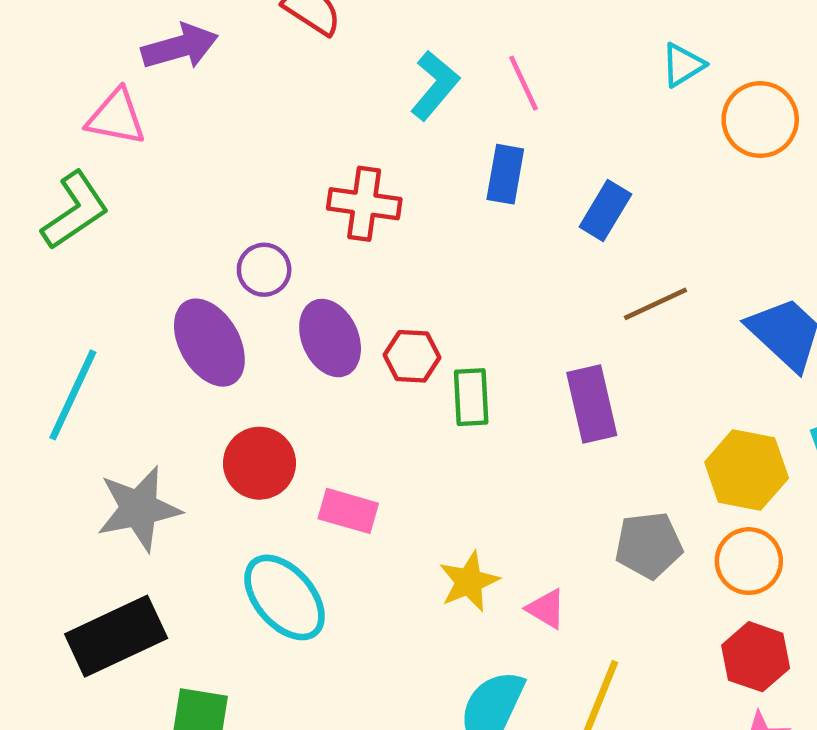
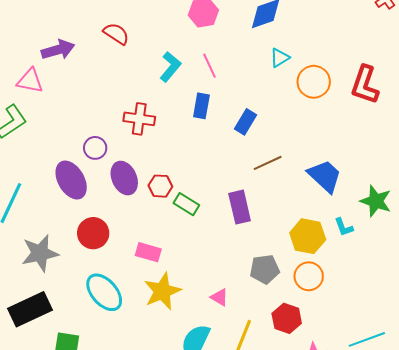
green rectangle: (471, 397) -> (186, 204), turned -55
pink rectangle: (348, 511) -> (148, 252), moved
yellow star: (469, 582) -> (162, 291), moved, size x1.4
red hexagon: (756, 657) -> (287, 318), moved

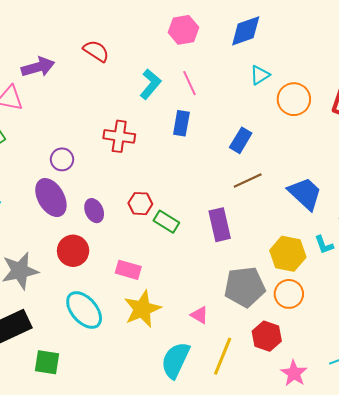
blue rectangle: (246, 122) -> (241, 140), moved
purple circle: (95, 148) -> (62, 159), moved
purple ellipse: (124, 178) -> (94, 211), moved, size x0.7
gray pentagon: (265, 269) -> (245, 287), size x1.4

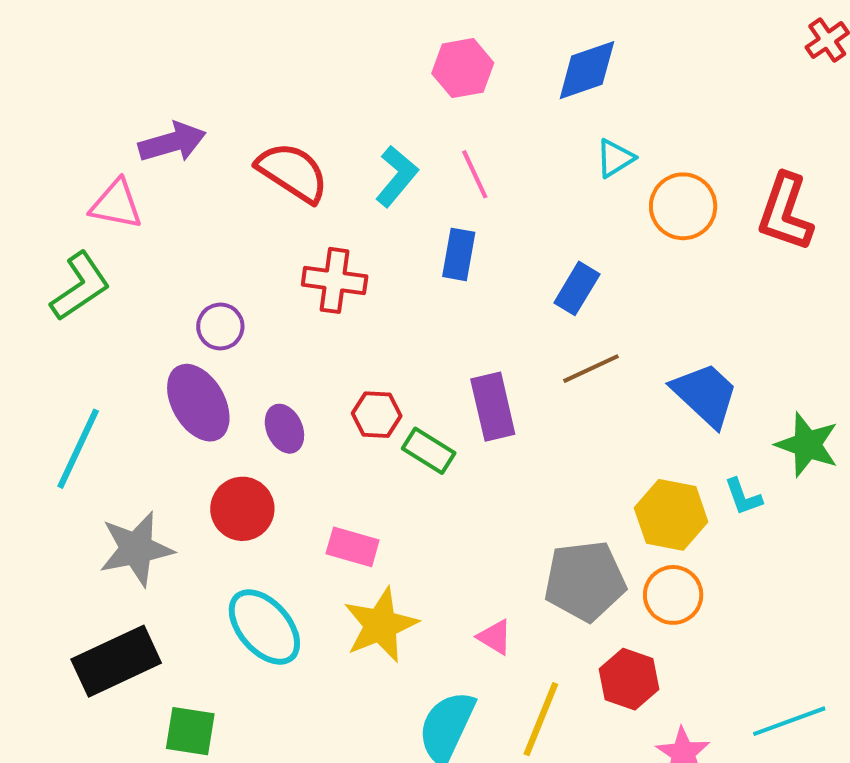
red semicircle: (96, 51) -> (292, 172), moved, size x1.4
purple rectangle: (220, 225) -> (493, 407), moved

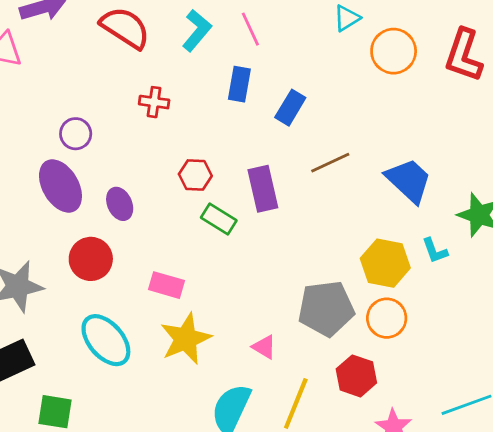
red cross: (335, 280) -> (154, 102), size x0.7
blue rectangle: (577, 288) -> (290, 108), moved
red hexagon: (377, 415) -> (195, 175), moved

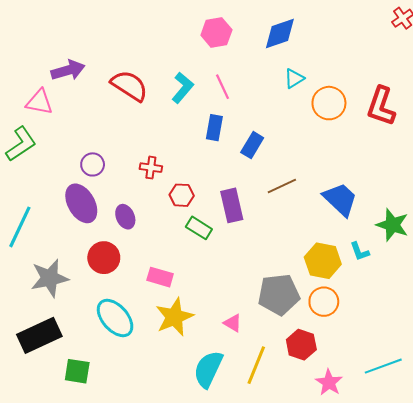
red cross: (154, 102) -> (151, 168), moved

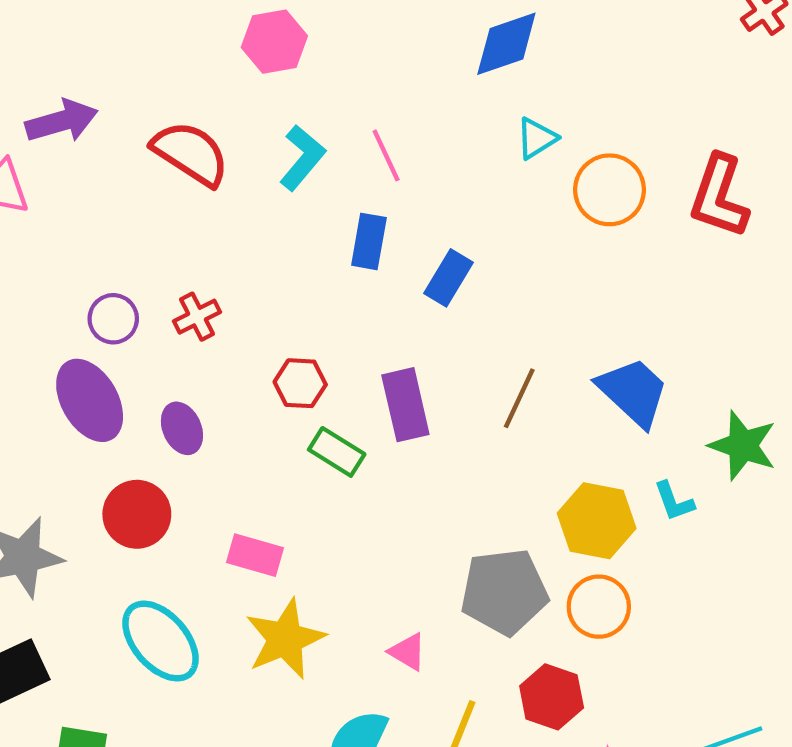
pink hexagon: (216, 32) -> (274, 42), moved
red cross: (151, 168) -> (197, 317), moved, turned -35
brown line: (282, 186) -> (519, 398), moved, turned -40

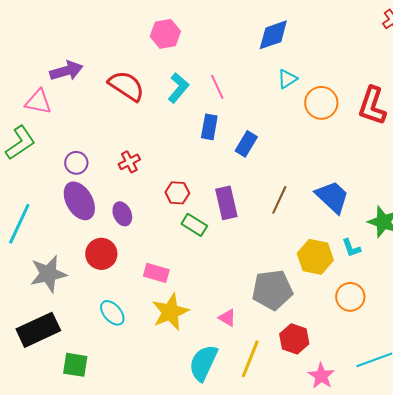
purple circle: (113, 319) -> (76, 163), moved
orange circle: (599, 607) -> (350, 297), moved
cyan ellipse: (161, 641) -> (112, 313), size x0.7

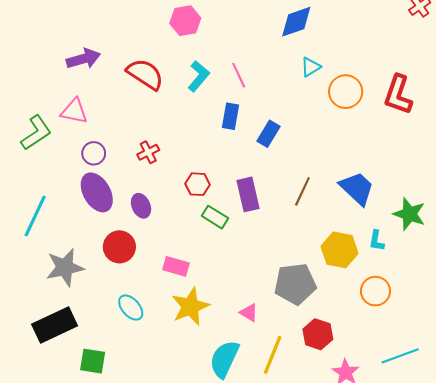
pink triangle: (38, 102) -> (74, 111), moved
cyan L-shape: (351, 248) -> (376, 241), turned 30

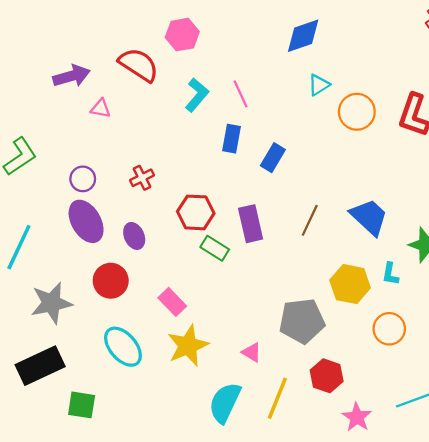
red semicircle: (145, 74) -> (139, 65), moved
pink triangle: (74, 111) -> (101, 108), moved, size x0.7
red hexagon: (198, 184) -> (196, 212), size x1.4
pink rectangle: (176, 266) -> (172, 302), turned 30
cyan ellipse: (131, 308) -> (123, 347), size x1.4

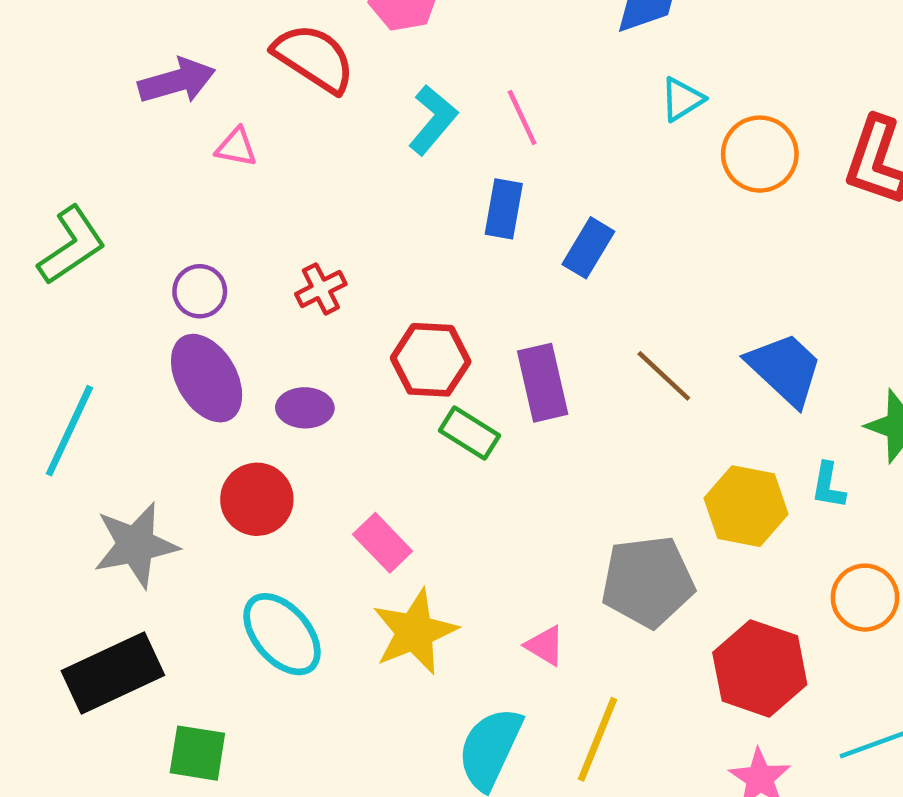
brown line: (310, 220) -> (664, 376), turned -72
purple ellipse: (134, 236) -> (305, 408), turned -65
orange circle: (389, 329) -> (865, 598), moved
red hexagon: (327, 376) -> (760, 668), moved, size x1.4

